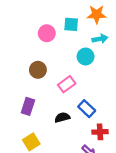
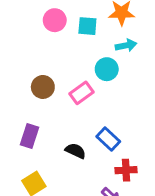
pink circle: (47, 33) -> (55, 20), moved
pink rectangle: (67, 84) -> (81, 93), moved
black semicircle: (62, 117) -> (76, 151), turned 40

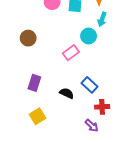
cyan arrow: (126, 45) -> (102, 19), turned 120
brown circle: (43, 87) -> (28, 38), moved

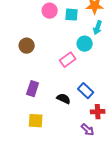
yellow square: (38, 116) -> (36, 121), turned 35

